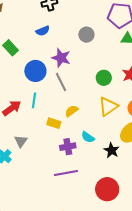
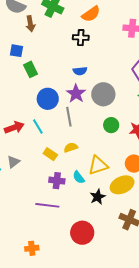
blue semicircle: (43, 31) -> (80, 71), moved
gray circle: (86, 35) -> (103, 94), moved, size x1.5
cyan line: (34, 100) -> (38, 126), turned -56
yellow triangle: (108, 106) -> (98, 165), moved

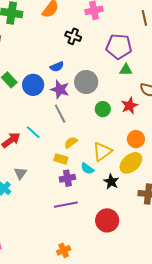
black cross: (81, 38) -> (73, 36), moved, turned 35
blue circle: (48, 99) -> (33, 85), moved
yellow rectangle: (50, 154) -> (61, 159), moved

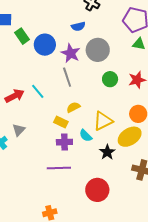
blue semicircle: (57, 67) -> (78, 26), moved

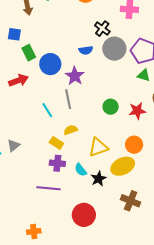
gray circle: (98, 50) -> (114, 49), moved
cyan line: (38, 91) -> (47, 110), moved
red arrow: (15, 96) -> (18, 80), moved
cyan semicircle: (86, 136) -> (81, 170), moved

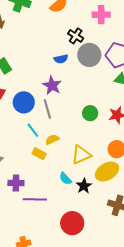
blue circle: (50, 64) -> (24, 102), moved
cyan line: (47, 110) -> (33, 130), moved
purple cross: (57, 163) -> (16, 183), moved

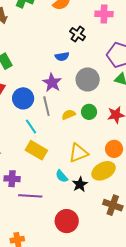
gray circle: (89, 55) -> (88, 79), moved
yellow semicircle: (52, 140) -> (69, 115), moved
yellow rectangle: (39, 154) -> (36, 150), size x1.5

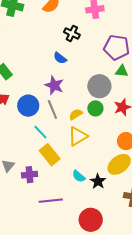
blue semicircle: (62, 57) -> (60, 58), turned 56
gray circle: (88, 79) -> (99, 86), moved
yellow rectangle: (36, 150) -> (50, 155), turned 30
yellow triangle: (78, 153) -> (78, 136), moved
purple cross: (12, 179) -> (29, 175), moved

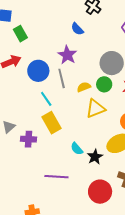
yellow triangle: (78, 136) -> (95, 109), moved
purple line: (51, 201) -> (56, 177), moved
red circle: (91, 220) -> (100, 192), moved

